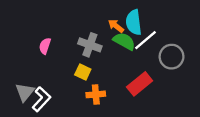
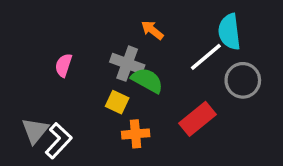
cyan semicircle: (134, 22) -> (229, 32), moved
orange arrow: (116, 26) -> (152, 30), moved
green semicircle: (124, 41) -> (147, 80), moved

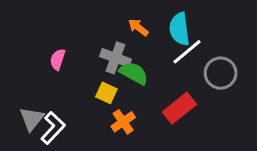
cyan semicircle: (229, 32) -> (179, 29), moved
orange cross: (136, 134) -> (123, 122), turned -30

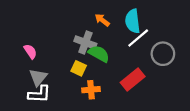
pink semicircle: (58, 59) -> (30, 51), moved, turned 128
gray triangle: (32, 119) -> (38, 77), moved
orange cross: (123, 122) -> (91, 90), turned 30
white L-shape: (53, 128) -> (39, 94), turned 50

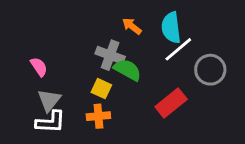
orange cross: (91, 90) -> (98, 116), moved

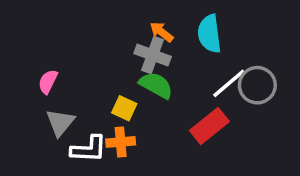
white line: (178, 49) -> (229, 83), moved
gray cross: (110, 55) -> (153, 55), moved
pink semicircle: (39, 67) -> (48, 82), turned -120
white L-shape: (51, 122) -> (89, 149), moved

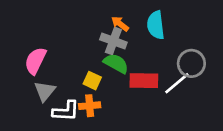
pink semicircle: (48, 82) -> (35, 61), size x1.5
white line: (229, 83) -> (177, 83), moved
red rectangle: (209, 126) -> (144, 81), moved, turned 40

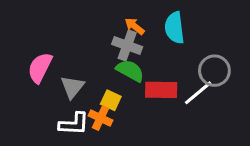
yellow square: (92, 81) -> (111, 100), moved
gray triangle: (45, 91) -> (72, 87), moved
orange cross: (90, 106) -> (101, 118), turned 30

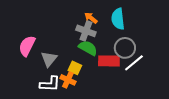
gray circle: (214, 71) -> (125, 48), moved

